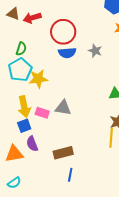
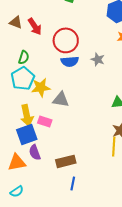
red arrow: (32, 18) -> (35, 26), turned -108
gray triangle: (63, 108) -> (61, 99), moved
blue square: (24, 126) -> (27, 134), size x1.5

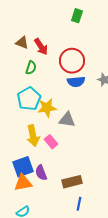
green semicircle: (24, 57) -> (31, 68), moved
pink rectangle: (45, 121) -> (51, 142), turned 32
blue square: (27, 134) -> (23, 167), moved

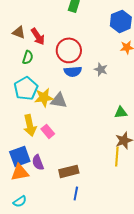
gray triangle: (67, 120) -> (59, 100), moved

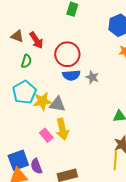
gray star: (101, 69) -> (92, 77), moved
yellow arrow: (30, 125) -> (62, 129), moved

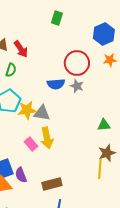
red circle: (67, 54) -> (77, 63), moved

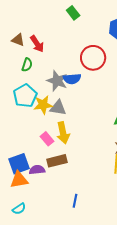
green rectangle: (57, 18) -> (73, 13), turned -56
gray star: (77, 86) -> (57, 81), moved, size x1.5
purple semicircle: (21, 175) -> (37, 170), turned 105
brown rectangle: (52, 184) -> (57, 161), moved

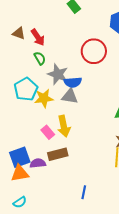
green semicircle: (27, 65) -> (40, 58), moved, turned -48
blue semicircle: (72, 79) -> (73, 82), moved
gray triangle: (58, 108) -> (70, 96), moved
blue line: (75, 201) -> (84, 192), moved

